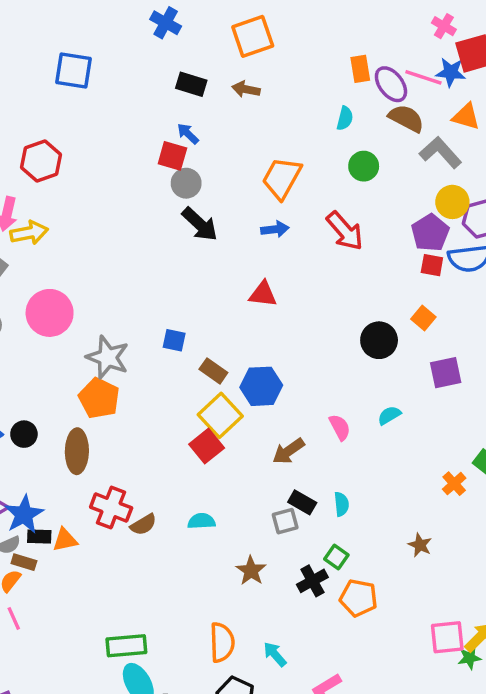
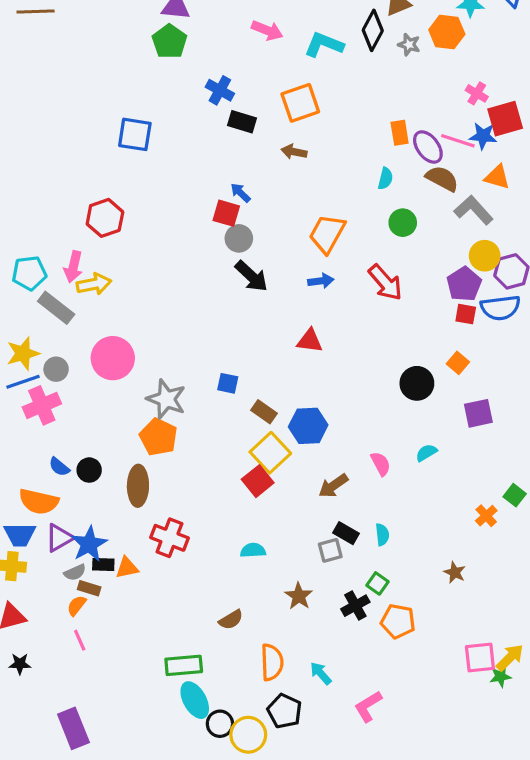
black rectangle: (191, 84) -> (242, 122), moved
brown semicircle: (143, 525) -> (231, 620), moved

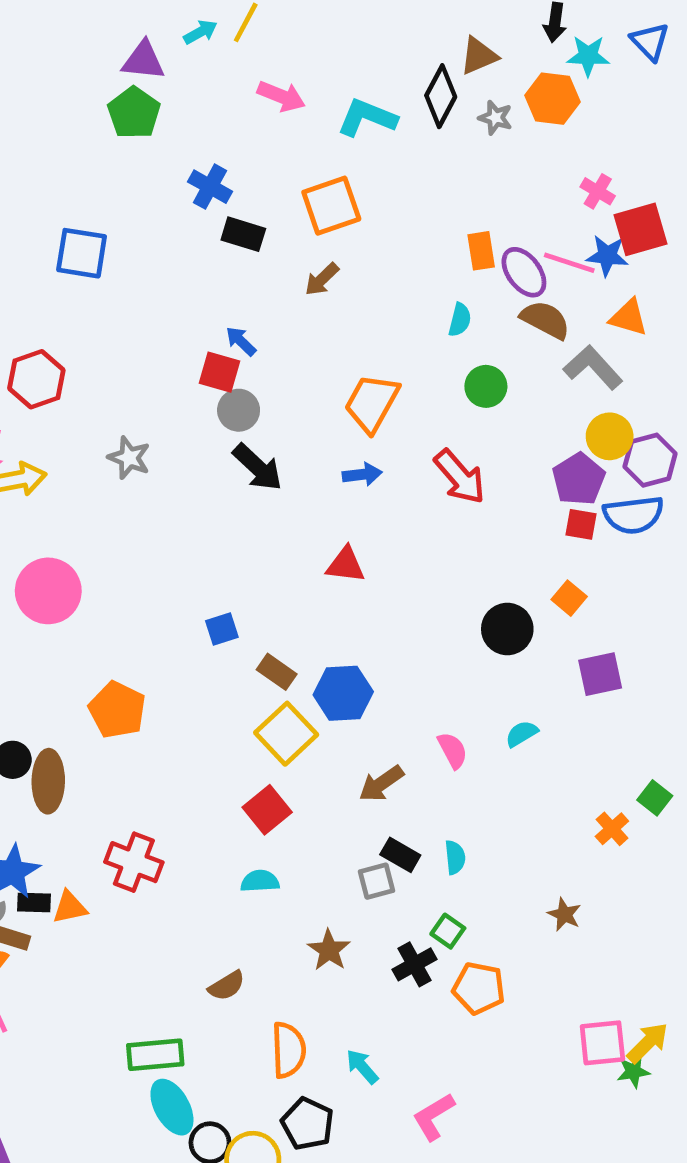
brown arrow: (294, 152) -> (322, 279), turned -55
blue square: (228, 383) -> (222, 629), turned -30
gray star: (166, 399) -> (129, 458), moved, size x0.7
red square: (258, 481) -> (267, 810), moved
brown ellipse: (138, 486) -> (48, 781), moved

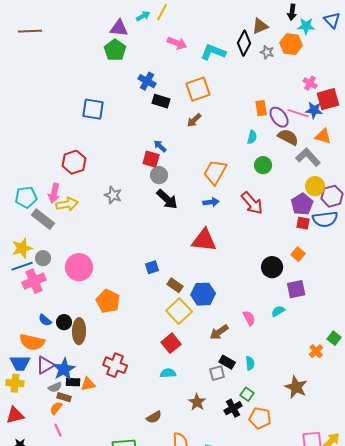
red triangle: (346, 565) -> (204, 240), size x1.5
pink circle: (48, 591) -> (79, 267), moved
purple square: (600, 674) -> (296, 289), moved
brown star: (564, 914) -> (296, 387), size x1.6

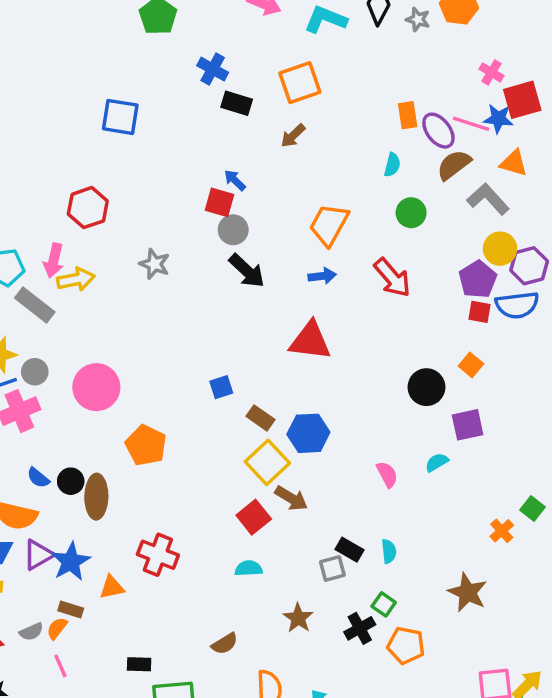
brown semicircle: (288, 137) -> (454, 165), turned -65
brown arrow: (219, 332) -> (291, 498), moved, turned -114
black rectangle: (73, 382) -> (139, 664), moved
gray semicircle: (55, 387) -> (31, 632), moved

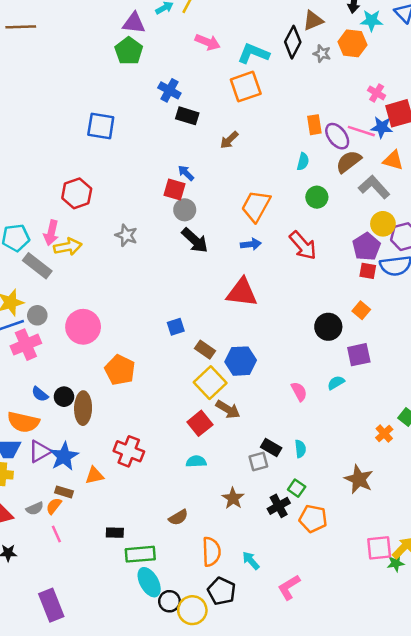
orange square: (300, 83) -> (246, 87), moved

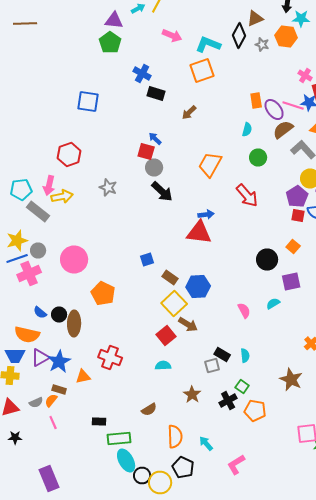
blue arrow: (251, 244) -> (206, 214), moved

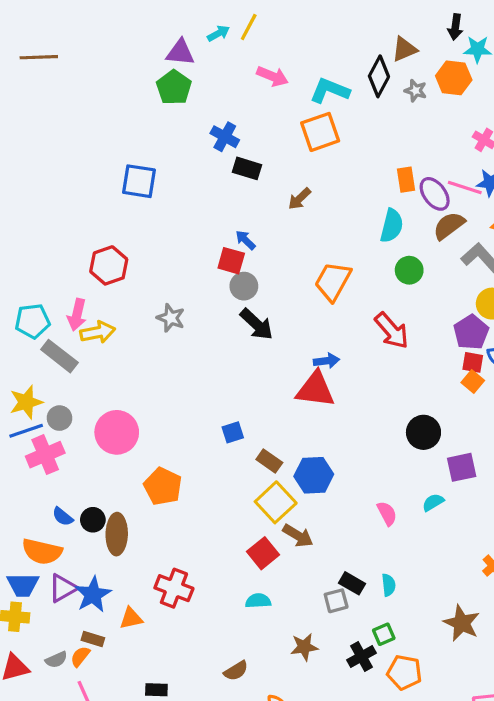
cyan semicircle: (247, 130) -> (392, 226), size x1.5
orange square: (293, 246) -> (473, 381), moved
green square: (242, 386) -> (384, 634), turned 32
brown star: (192, 394) -> (304, 647), turned 30

